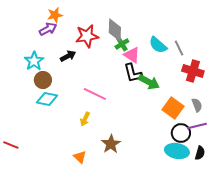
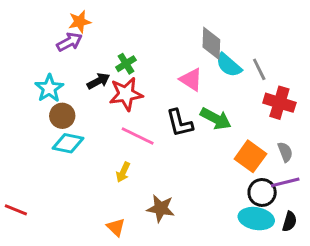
gray diamond: (115, 30) -> (211, 43), moved
red star: (87, 36) -> (126, 94), moved
green cross: (122, 44) -> (126, 64), moved
black L-shape: (133, 73) -> (180, 123), moved
brown star: (111, 144) -> (161, 208), turned -30

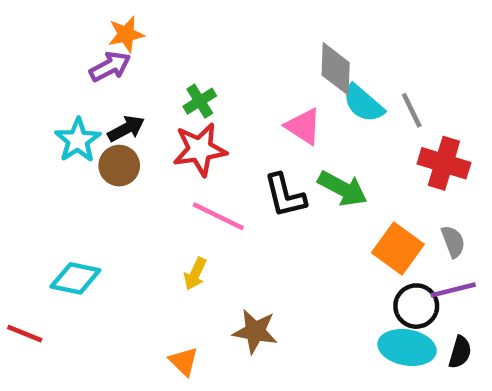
black arrow: (98, 81) -> (126, 129), moved
brown circle: (62, 116) -> (119, 166), moved
cyan diamond: (68, 143) -> (75, 278), moved

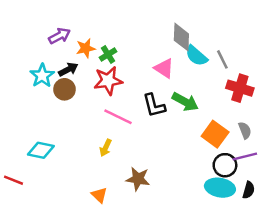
orange star: (126, 34) -> (86, 48), moved

